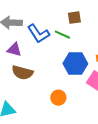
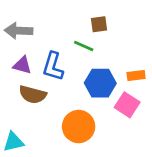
blue L-shape: (38, 34) -> (53, 66), moved, turned 50
orange circle: (58, 98) -> (79, 127), size x1.6

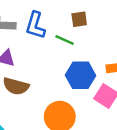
blue L-shape: (53, 66) -> (35, 25), moved

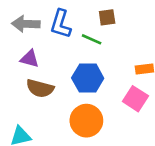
blue hexagon: (80, 75) -> (88, 78), moved

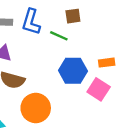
blue hexagon: (88, 78) -> (73, 71), moved
orange circle: (86, 121) -> (36, 108), moved

